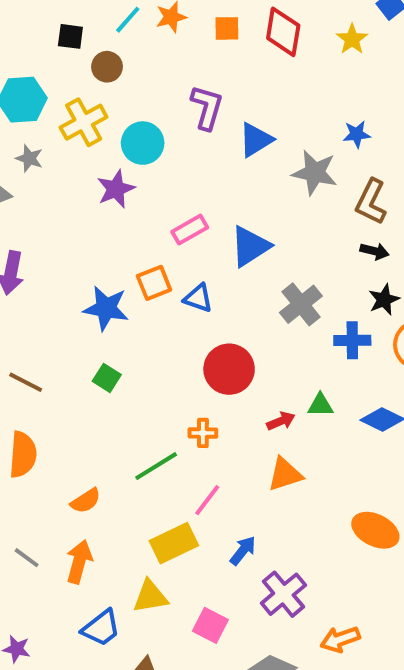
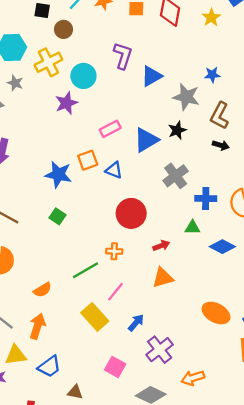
black star: (384, 300) -> (177, 130), moved
green triangle: (320, 405) -> (193, 227), moved
yellow rectangle: (174, 543) -> (95, 317), turned 72
yellow triangle: (150, 597) -> (16, 355), moved

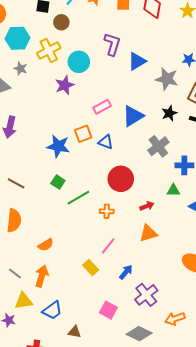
black star: (177, 130) -> (169, 113), moved
green line: (85, 270) -> (78, 198), moved
yellow rectangle: (95, 317) -> (91, 268), size x0.7

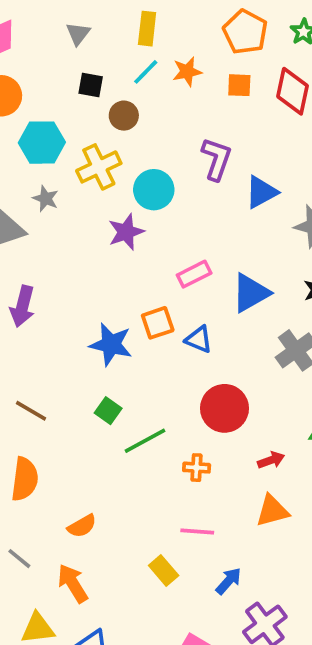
pink line: (108, 246) -> (197, 531), turned 54
gray line: (15, 273) -> (19, 559), moved
orange arrow: (42, 276) -> (73, 583), turned -50

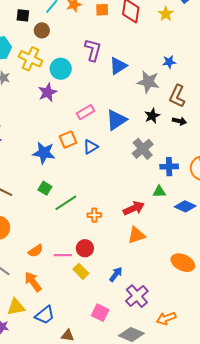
yellow cross: (99, 167) -> (31, 59), turned -35
blue triangle: (199, 339) -> (91, 147), turned -49
red circle: (224, 408) -> (85, 248), moved, size x0.7
red arrow: (271, 460) -> (134, 208), size x1.5
pink line: (197, 531) -> (63, 255), moved

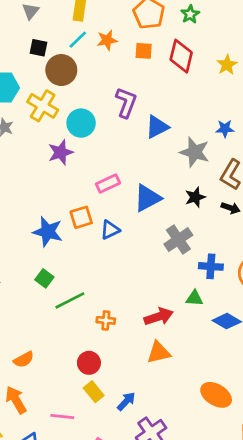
brown circle: (42, 30) -> (61, 70), size x1.5
pink line: (63, 255) -> (62, 416), moved
yellow rectangle: (81, 271) -> (94, 392), moved

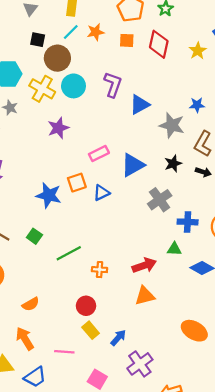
cyan circle: (81, 123) -> (73, 86), moved
green square: (44, 278) -> (34, 236), moved

